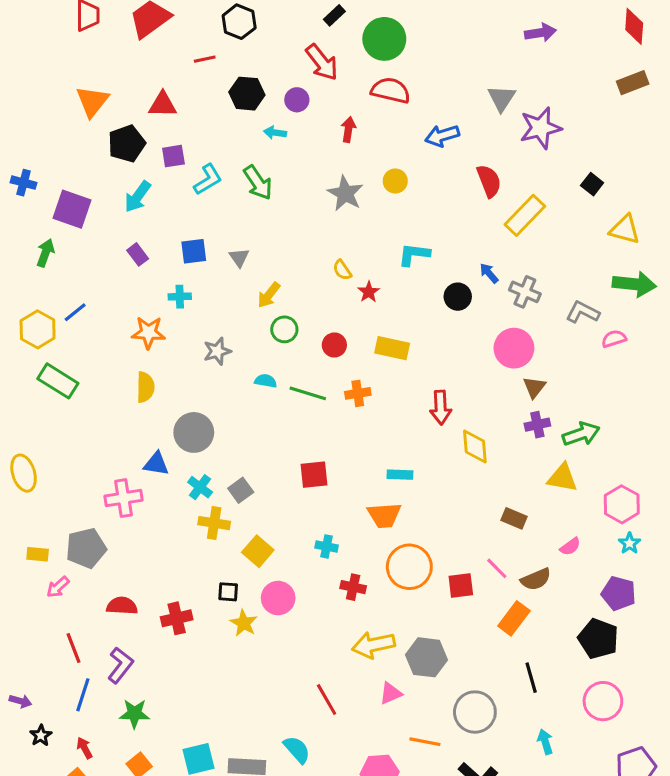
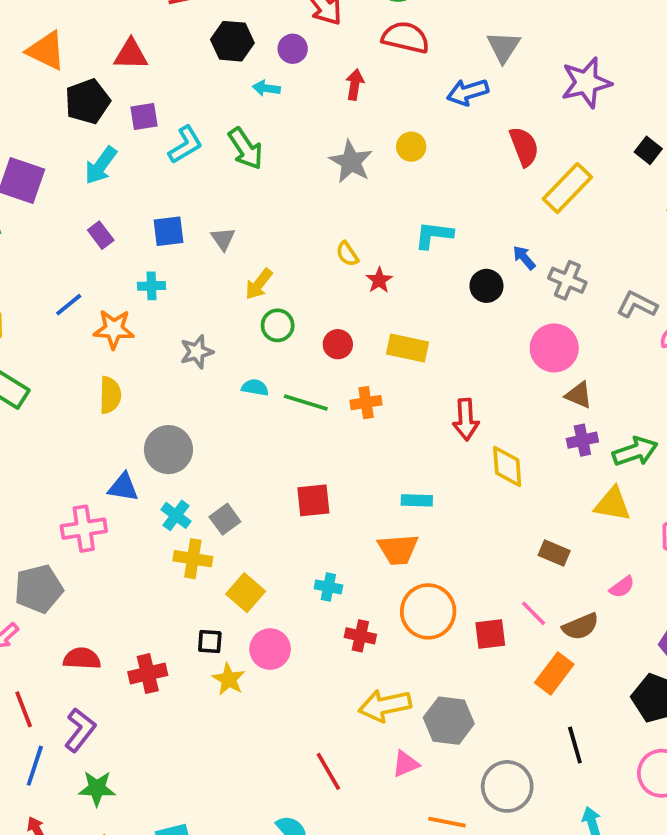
gray triangle: (501, 98) -> (503, 47), moved
orange triangle: (92, 101) -> (46, 51), turned -42
blue line: (75, 312) -> (69, 305), moved
brown triangle: (534, 387) -> (579, 395), turned -45

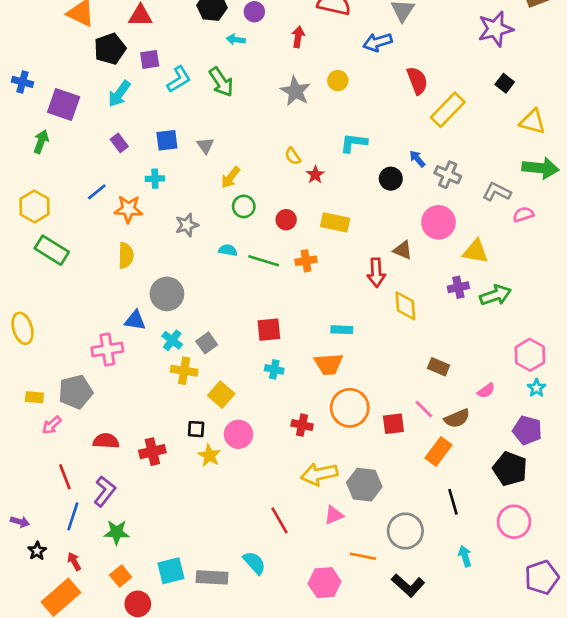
purple star: (586, 83) -> (495, 29), moved
brown triangle: (579, 395) -> (403, 250), moved
yellow triangle: (613, 504) -> (476, 251), moved
cyan cross: (328, 587) -> (274, 369), moved

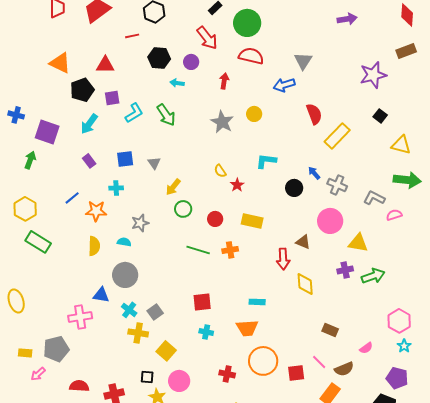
cyan semicircle: (228, 250) -> (124, 242), moved

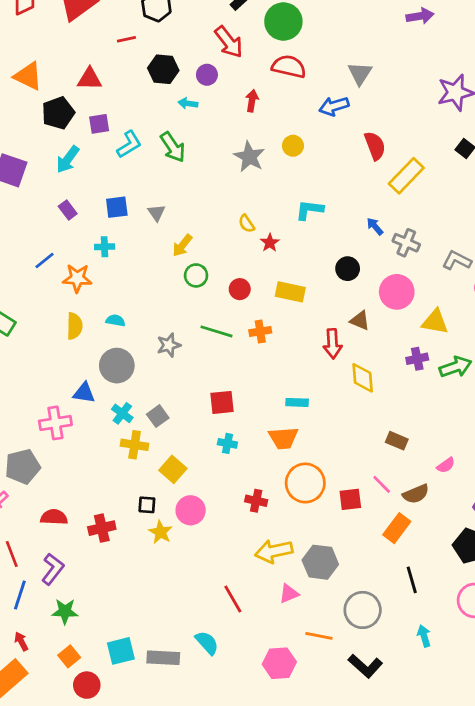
black circle: (294, 188) -> (348, 269), moved
gray star: (140, 223) -> (169, 345), moved

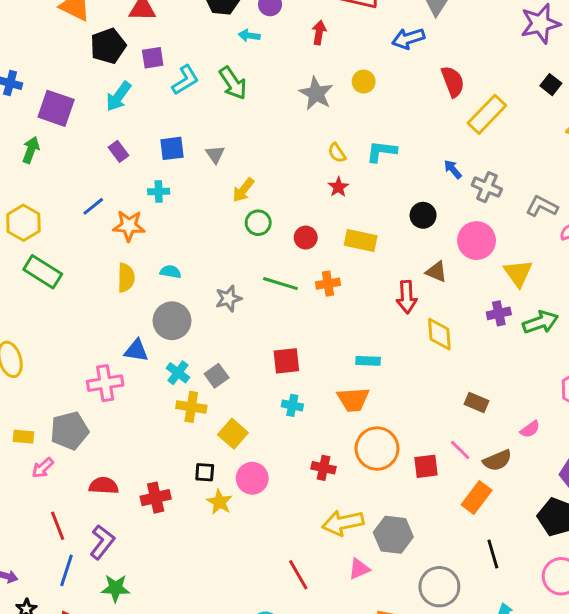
yellow semicircle: (247, 224) -> (337, 153), moved
yellow triangle: (435, 322) -> (518, 273), turned 44

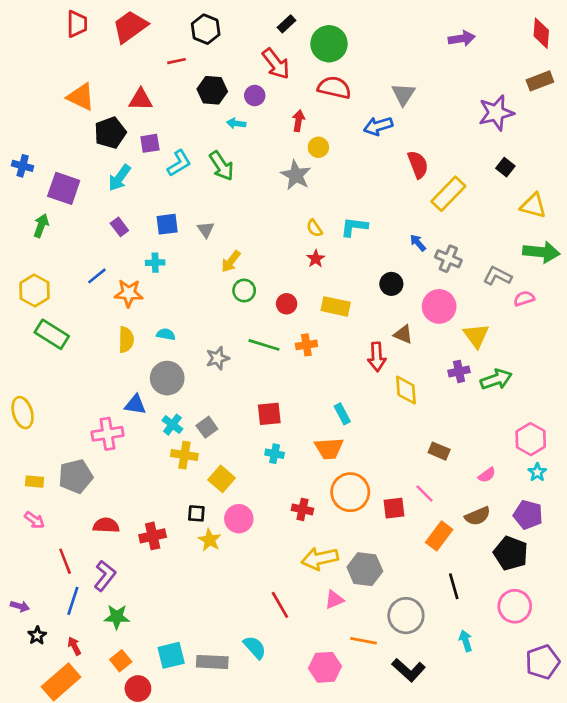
yellow circle: (364, 82) -> (318, 147), moved
cyan rectangle: (368, 361) -> (342, 414), turned 60
brown semicircle: (497, 460) -> (478, 516), moved
pink arrow: (43, 468) -> (34, 520), moved, turned -102

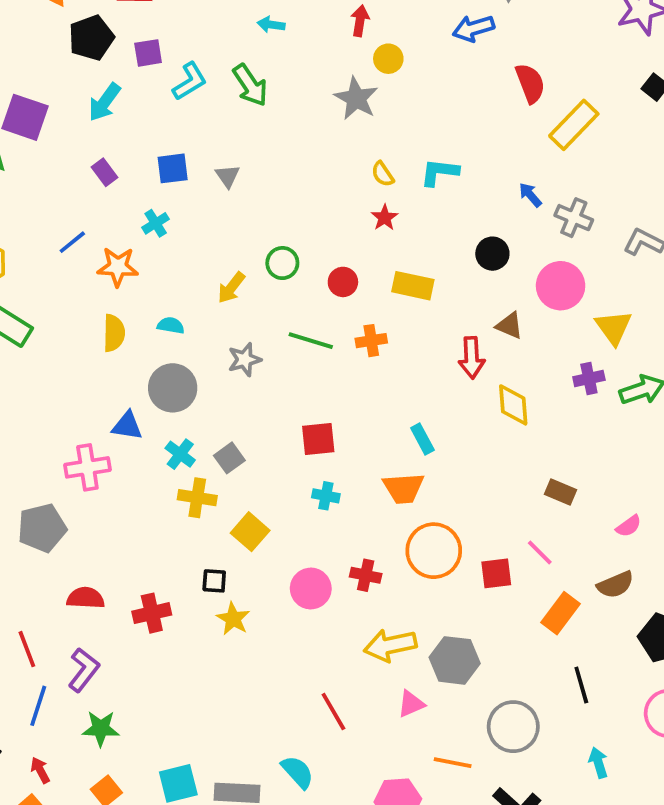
yellow arrow: (231, 261) -> (231, 288), moved
cyan cross: (155, 263) -> (156, 223), turned -30
pink circle: (239, 519) -> (311, 588), moved

